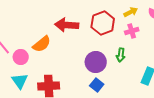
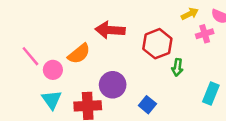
red hexagon: (103, 23) -> (157, 44), moved
pink cross: (132, 31) -> (205, 34), moved
purple circle: (96, 62) -> (113, 85), moved

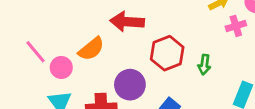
red hexagon: (157, 44) -> (167, 53), moved

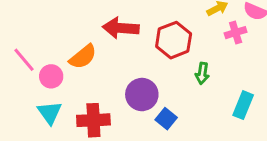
red hexagon: (167, 53) -> (174, 40), moved
purple circle: (130, 85) -> (142, 95), moved

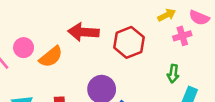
green arrow: (202, 73) -> (173, 74), moved
pink circle: (51, 76) -> (24, 48), moved

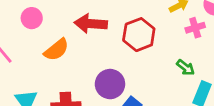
pink circle: (24, 48) -> (32, 18), moved
green arrow: (173, 74) -> (186, 68), turned -60

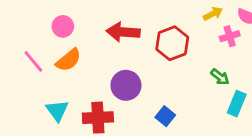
orange semicircle: (56, 50) -> (68, 60), moved
purple circle: (110, 84) -> (126, 85), moved

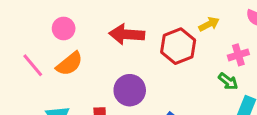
yellow arrow: (213, 14) -> (209, 24), moved
pink cross: (230, 36) -> (238, 55), moved

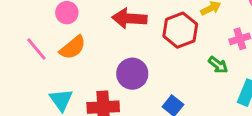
green arrow: (228, 81) -> (218, 65), moved

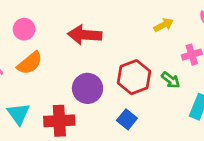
red hexagon: (180, 30) -> (134, 77), moved

